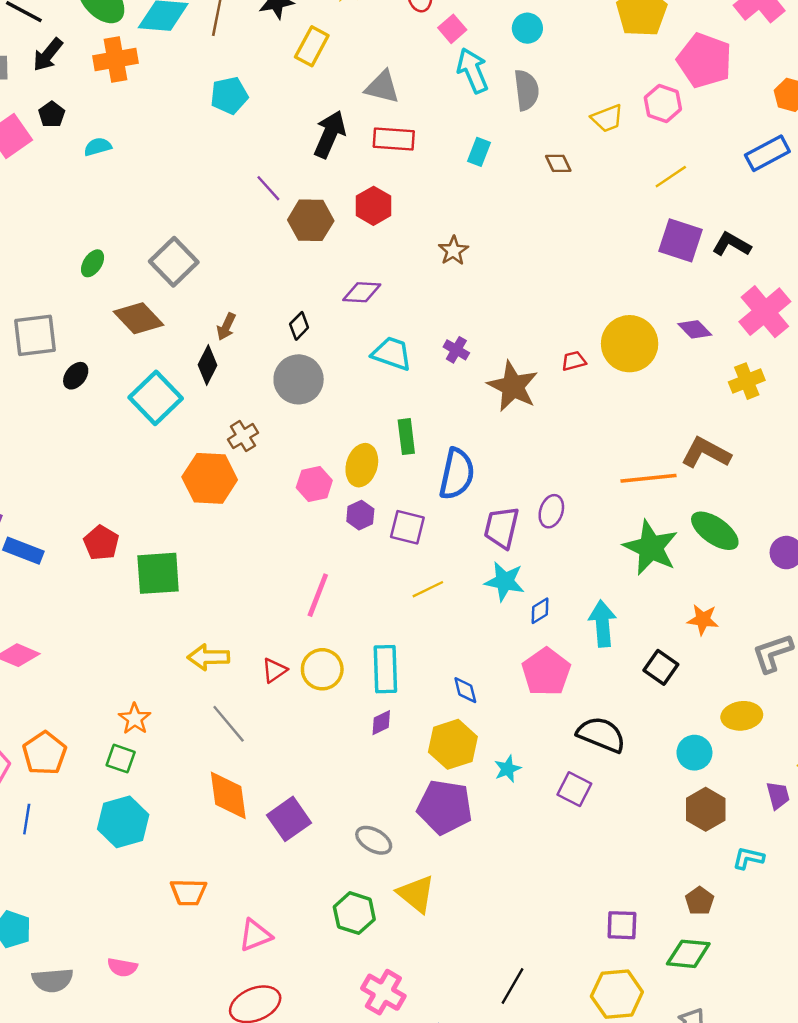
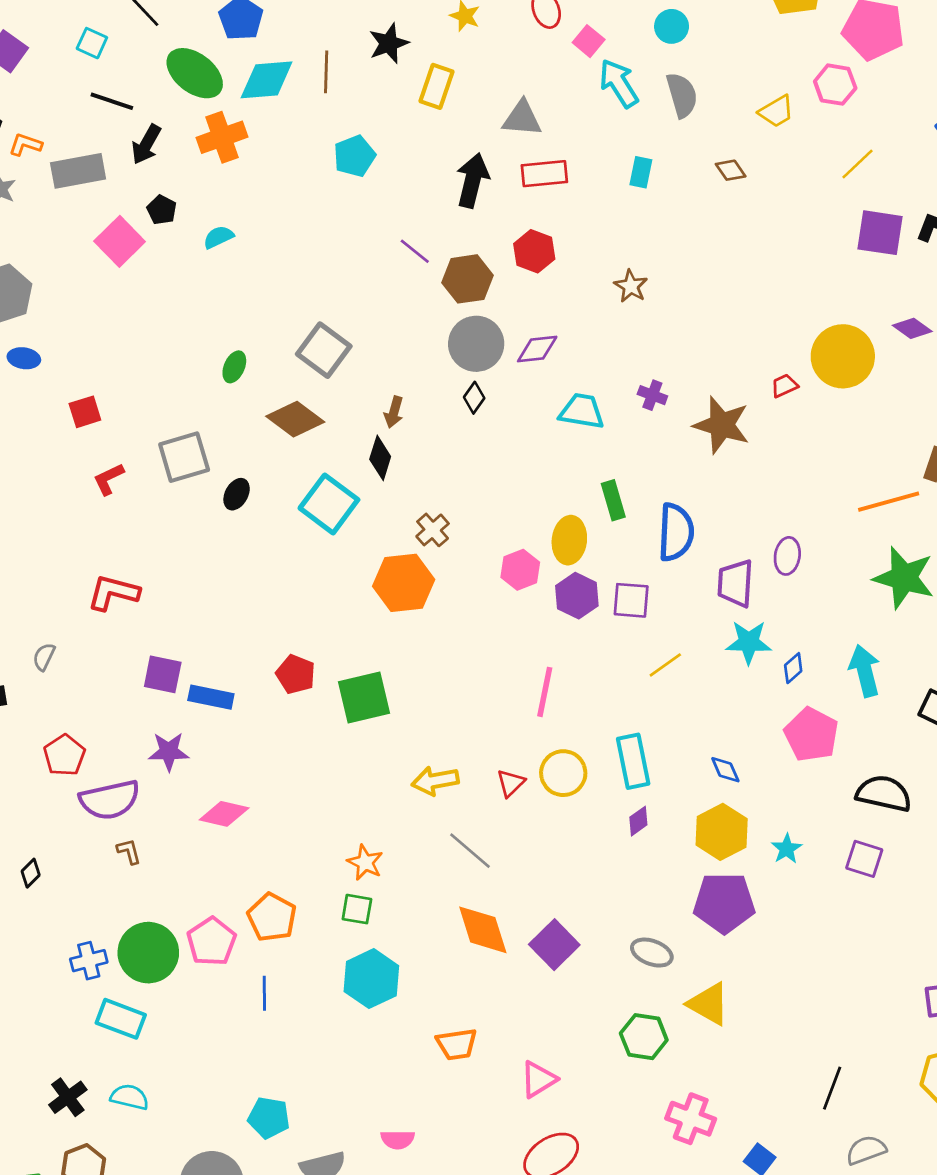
gray circle: (299, 379) -> (476, 344), moved
purple hexagon: (360, 515) -> (577, 596), size x1.4

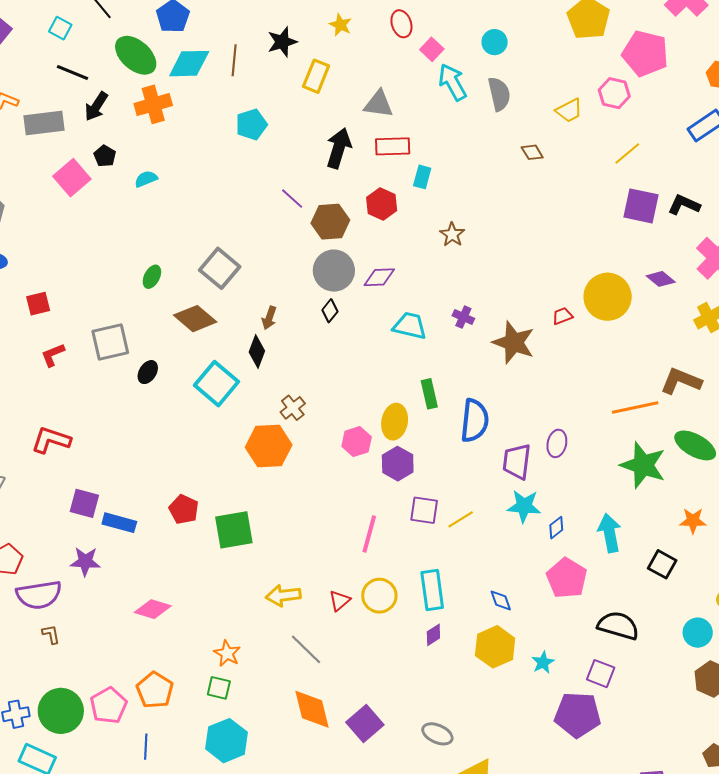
cyan rectangle: (641, 172) -> (422, 177), moved
purple square: (631, 600) -> (424, 510), moved
pink diamond: (224, 814) -> (153, 609), moved
purple pentagon: (724, 903) -> (578, 715), moved

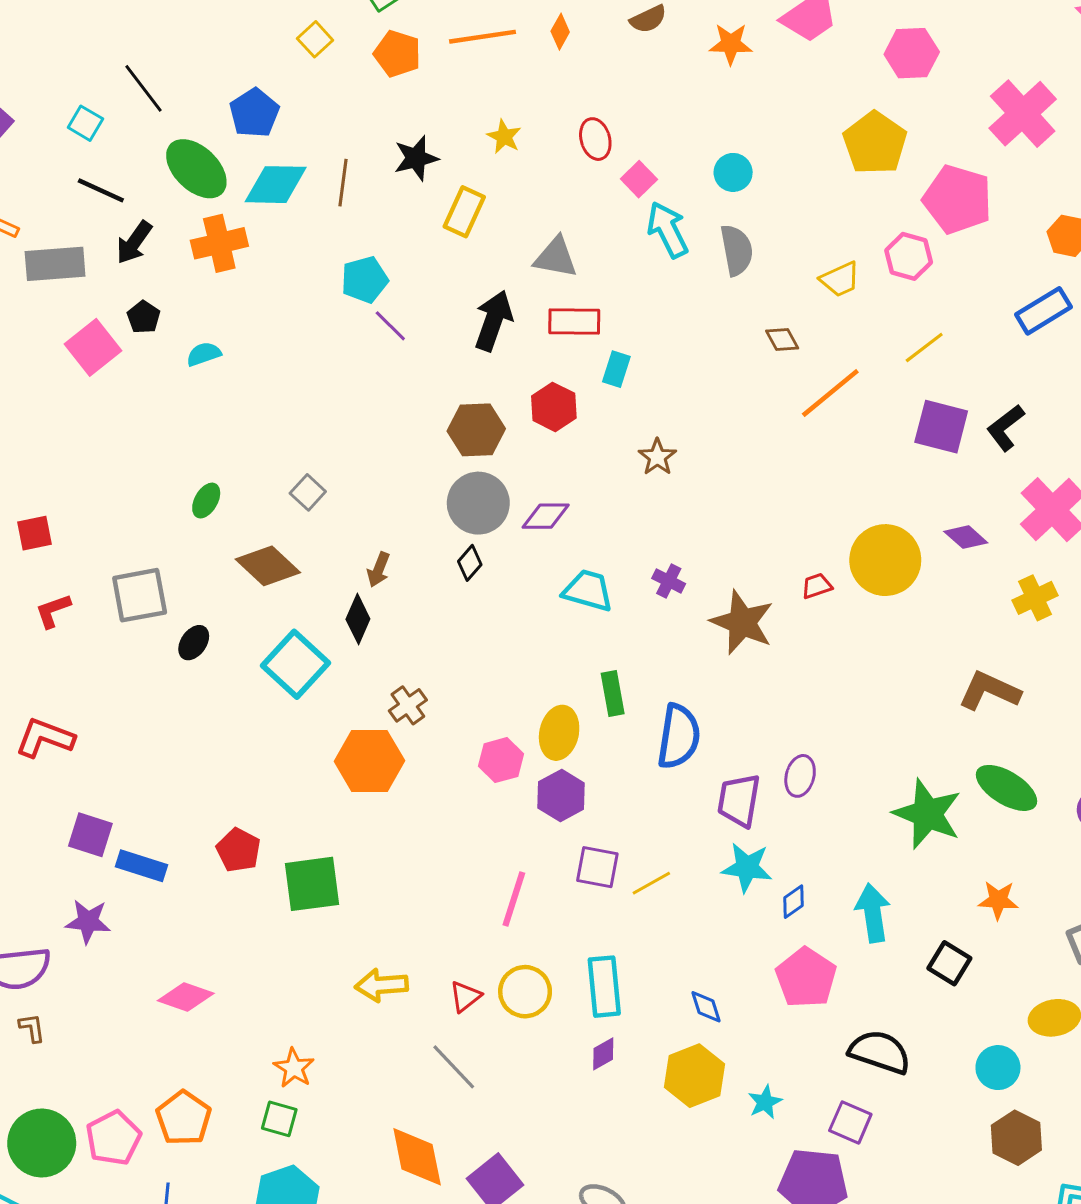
purple line: (292, 199) -> (390, 326), moved
black L-shape: (684, 205) -> (1005, 428), turned -64
gray square: (220, 268) -> (308, 492), size x0.6
orange line: (635, 407) -> (830, 393), moved, turned -30
gray line: (306, 649) -> (454, 1067), moved

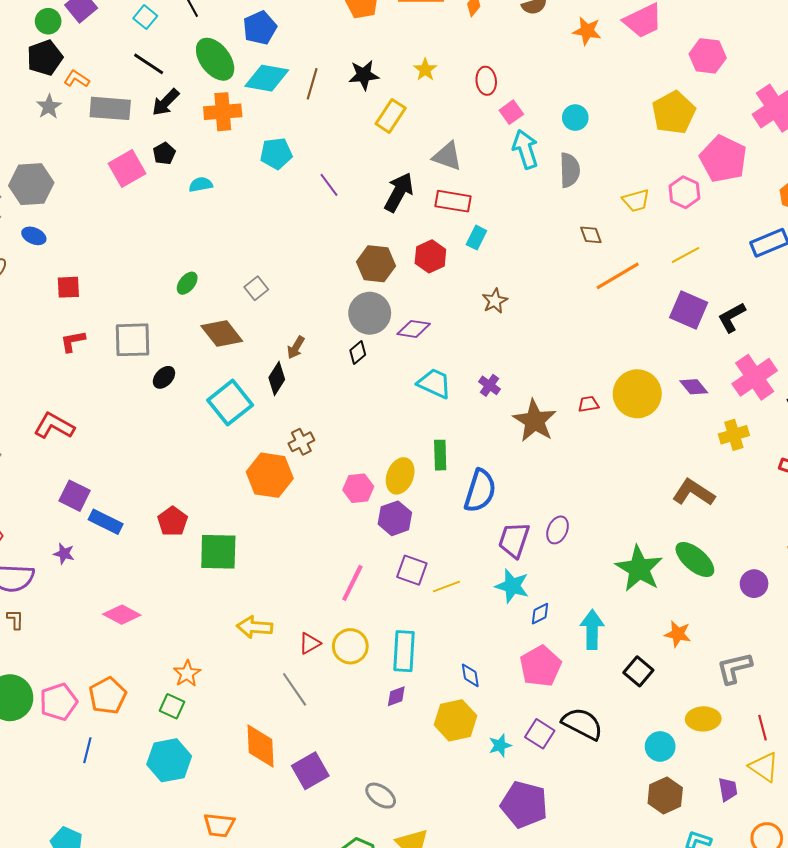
cyan pentagon: (365, 280) -> (276, 154), moved
purple star: (88, 921) -> (64, 554), size x0.7
purple square: (850, 1122) -> (540, 734), moved

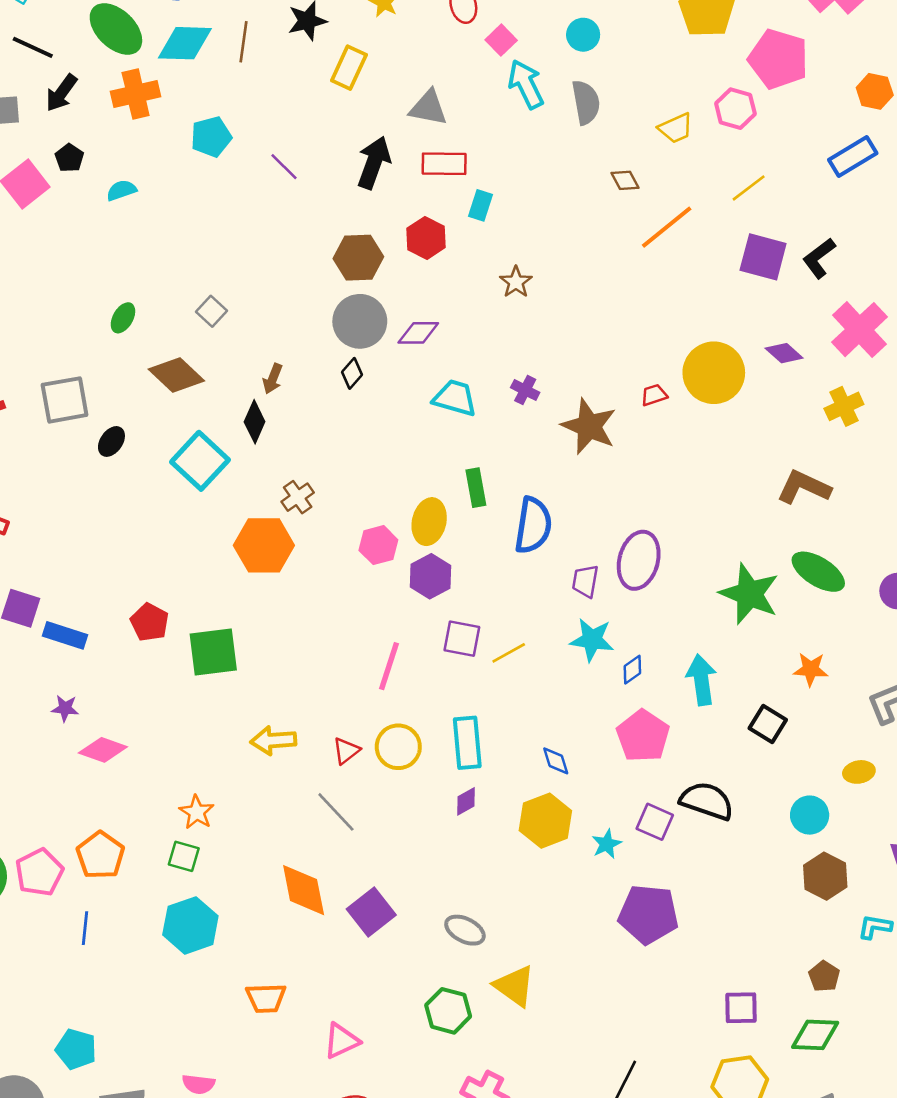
purple ellipse: (558, 530) -> (639, 560), size x1.6
purple trapezoid: (514, 540) -> (585, 581), size x0.7
purple star: (64, 554) -> (65, 708), moved
yellow ellipse: (703, 719) -> (859, 772), size x0.7

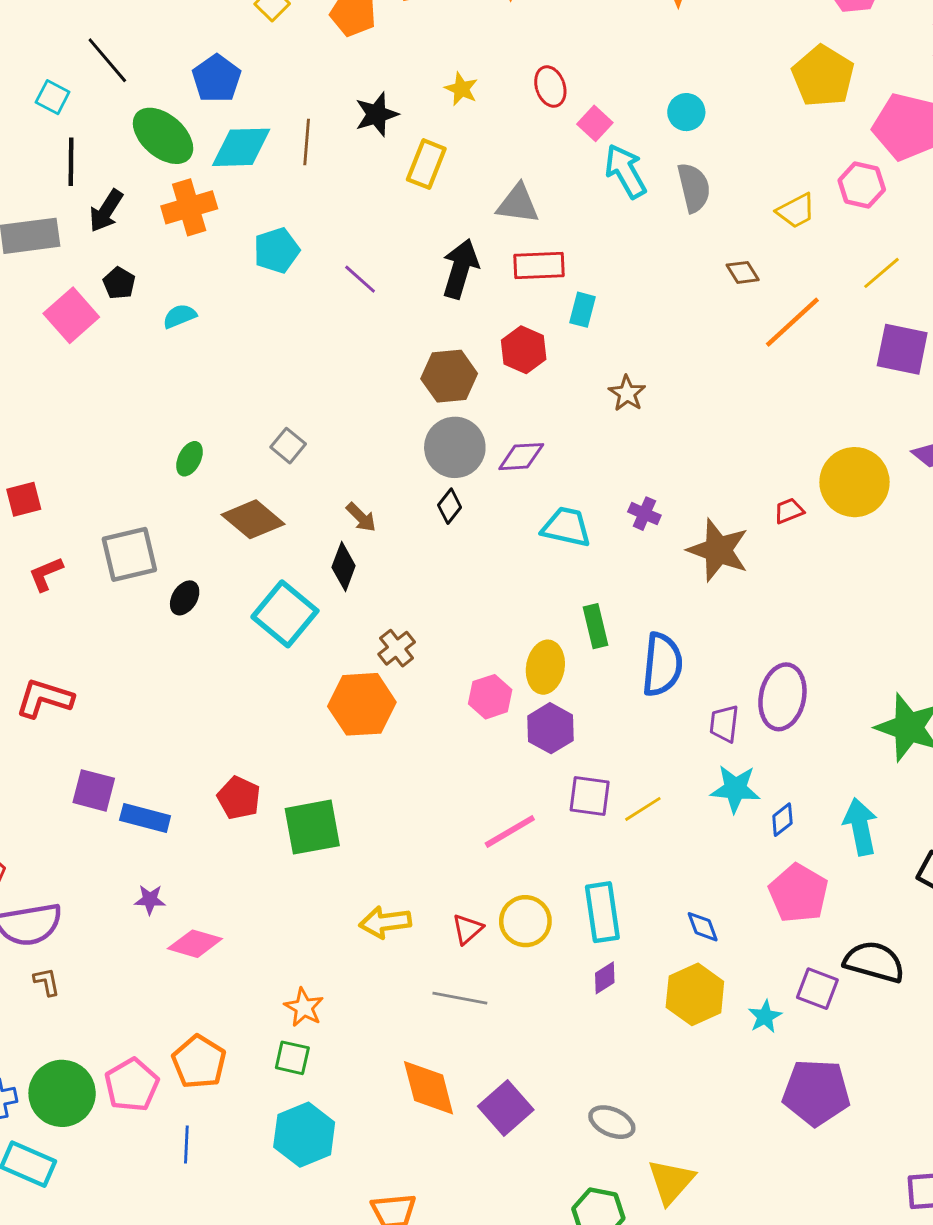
black line: (33, 47) -> (71, 162), turned 69
brown arrow: (273, 379) -> (361, 517), turned -64
pink line: (389, 666) -> (510, 831), turned 45
gray line: (336, 812) -> (460, 998), turned -33
yellow triangle: (514, 986) -> (671, 1181), turned 39

